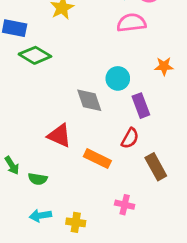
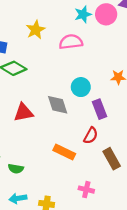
pink semicircle: (131, 23) -> (71, 42), moved
red triangle: (59, 135) -> (23, 112), moved, turned -35

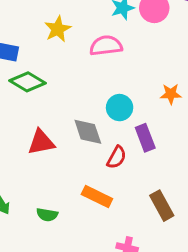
red semicircle: (91, 136) -> (117, 157), moved
green semicircle: (16, 169) -> (47, 215), moved

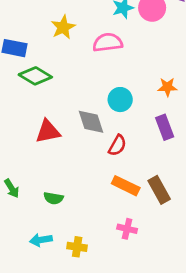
purple rectangle: (145, 138) -> (165, 127), moved
orange rectangle: (97, 197) -> (126, 186), moved

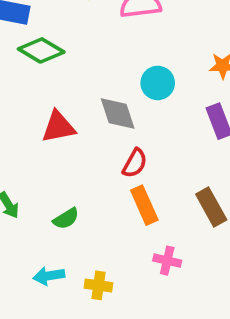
red semicircle: (117, 145) -> (135, 163), moved
orange rectangle: (126, 186) -> (144, 205), moved, turned 40
green semicircle: (53, 198) -> (66, 219), turned -42

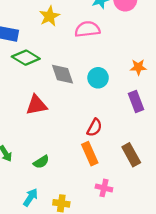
gray diamond: (118, 114) -> (62, 74), moved
red semicircle: (135, 163) -> (94, 128), moved
cyan arrow: (49, 276) -> (31, 197), turned 132

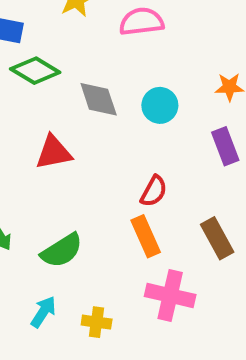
green semicircle: (41, 162) -> (62, 251), size x1.5
pink cross: (104, 188) -> (170, 296), size x1.6

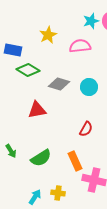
gray diamond: (99, 99) -> (59, 84), turned -55
orange rectangle: (146, 236) -> (75, 161), moved
cyan arrow: (43, 312) -> (35, 197), moved

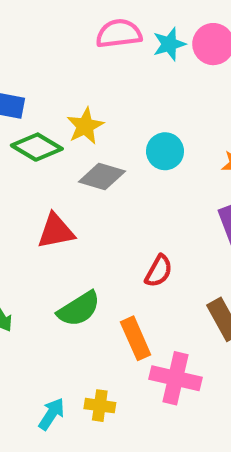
yellow star: (48, 35) -> (85, 126), moved
pink semicircle: (80, 46) -> (119, 34), moved
cyan circle: (89, 87) -> (165, 151), moved
green semicircle: (41, 158) -> (79, 309), moved

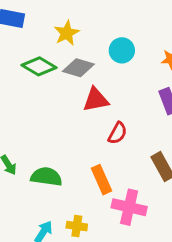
green diamond: (37, 147) -> (39, 66), moved
red triangle: (56, 231) -> (96, 100), moved
green semicircle: (79, 309) -> (46, 177), moved, turned -140

